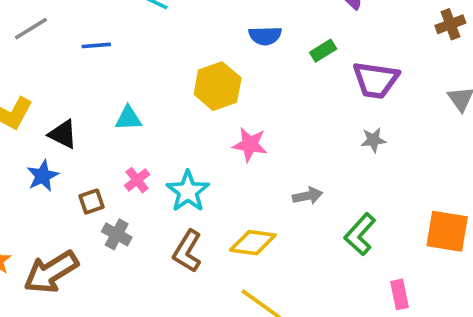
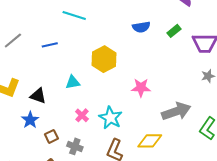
yellow hexagon: (218, 86) -> (104, 59), moved
gray arrow: (308, 196) -> (176, 111), size x1.8
brown square: (92, 202) -> (51, 136), moved

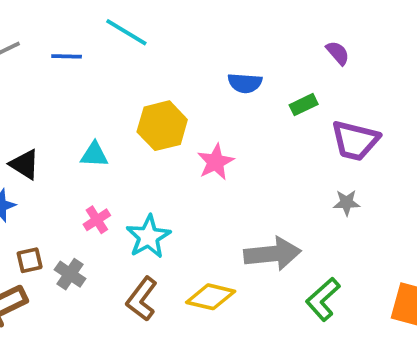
blue line: (50, 45) -> (67, 56), moved
pink star: (141, 88) -> (215, 162), moved, turned 30
brown square: (51, 136) -> (30, 260), moved

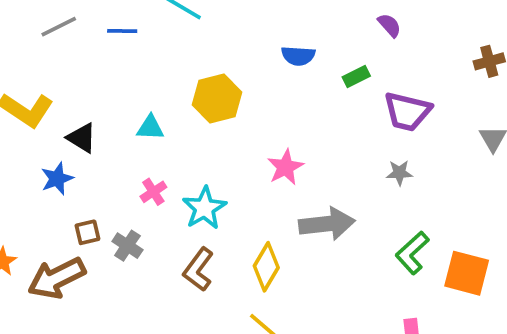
pink star: (215, 162) -> (285, 167), moved
yellow diamond: (211, 297) -> (266, 267), turned -72
green L-shape: (323, 299) -> (412, 253), moved

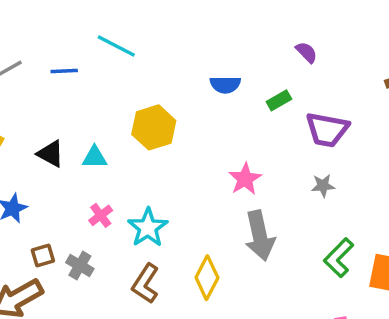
black triangle: (82, 138) -> (51, 154), moved
pink star: (285, 167) -> (245, 179), moved
gray arrow: (327, 224) -> (260, 236), turned 87

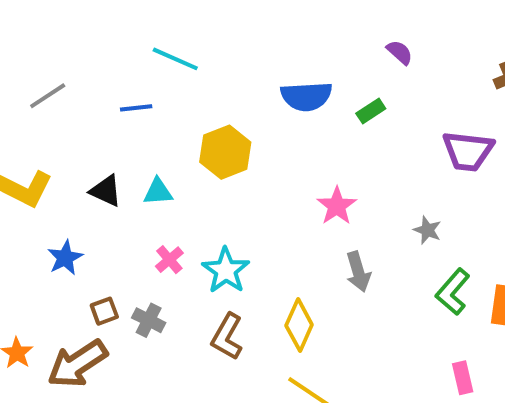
blue line: (64, 71) -> (136, 108), moved
blue semicircle: (225, 85) -> (306, 96), size x1.4
purple trapezoid: (327, 130) -> (468, 151), moved
gray star: (323, 186) -> (427, 230), moved, turned 30
gray arrow: (260, 236) -> (358, 272), size x0.7

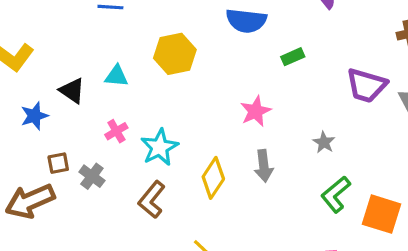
green rectangle: (371, 111) -> (293, 57), moved
black triangle: (106, 191) -> (72, 91), moved
yellow diamond: (299, 325) -> (213, 178), moved

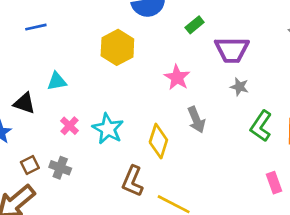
yellow hexagon: (175, 54) -> (117, 47), moved
purple trapezoid: (366, 85) -> (232, 50), moved
brown L-shape: (152, 200) -> (133, 181), moved

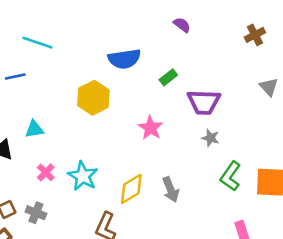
gray arrow: (196, 120) -> (171, 190), moved
yellow diamond: (158, 141) -> (131, 189), turned 40

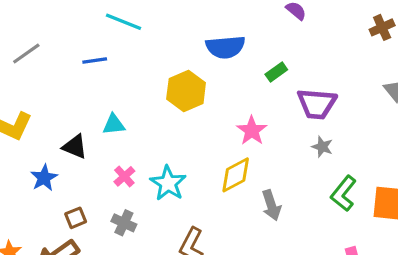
yellow diamond: (131, 189) -> (236, 175), moved
gray cross: (36, 213) -> (124, 223), moved

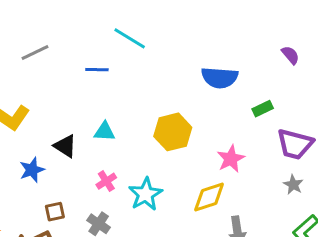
yellow hexagon: (186, 91) -> (173, 132), moved

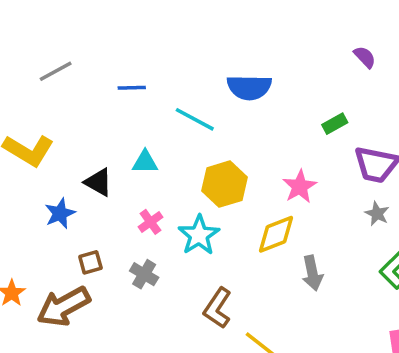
cyan line: (130, 38) -> (195, 119), moved
blue semicircle: (220, 78) -> (249, 87), moved
yellow hexagon: (173, 132) -> (224, 184), moved

